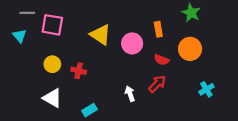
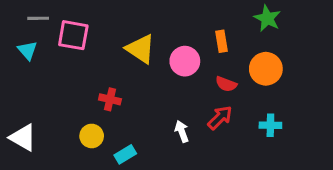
yellow circle: (52, 64) -> (92, 136), moved
cyan cross: (206, 89) -> (270, 125), moved, turned 32
white triangle: (52, 98) -> (23, 138), moved

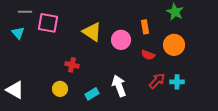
red arrow: (220, 118) -> (157, 81), moved
white arrow: (182, 131) -> (119, 86), size x1.5
cyan rectangle: (125, 154) -> (92, 94), moved

